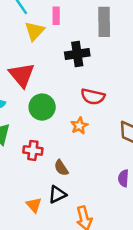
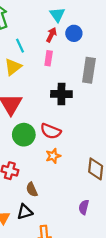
yellow triangle: (35, 31) -> (13, 67), moved
red semicircle: (93, 97) -> (51, 131), moved

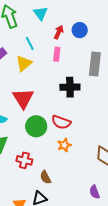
cyan triangle: (57, 15) -> (41, 13), moved
purple semicircle: (84, 207) -> (95, 192), turned -32

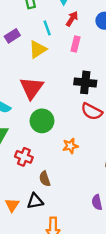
red arrow: (59, 32) -> (72, 19), moved
red semicircle: (61, 122) -> (92, 111), moved

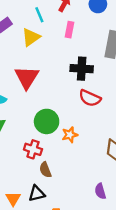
green circle: (42, 121) -> (47, 121), moved
red cross: (24, 157) -> (33, 149), moved

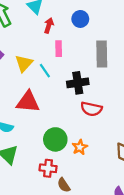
cyan line: (39, 15) -> (45, 71), moved
red triangle: (27, 77) -> (28, 102), turned -45

